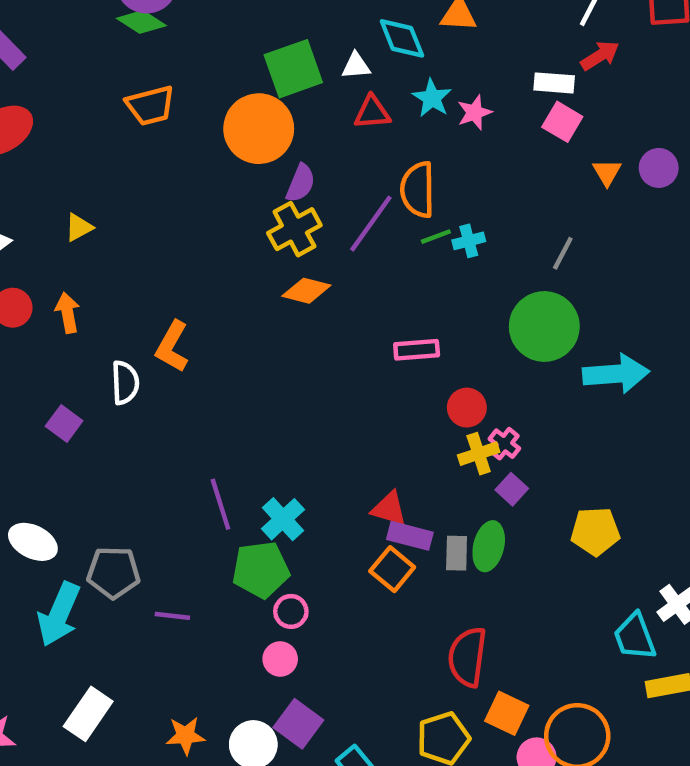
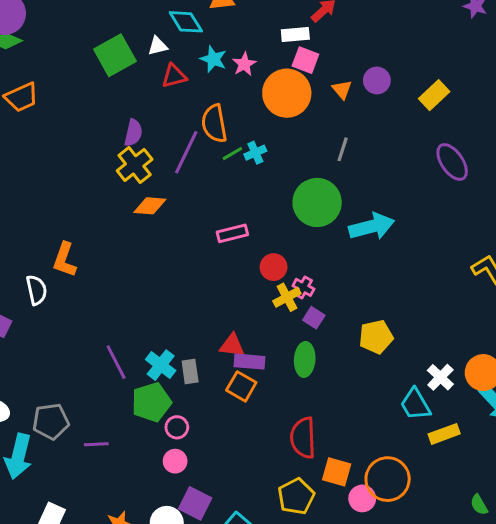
orange circle: (259, 129) -> (287, 93), moved
gray line: (563, 253) -> (343, 149), moved
gray rectangle: (457, 553) -> (190, 372), moved

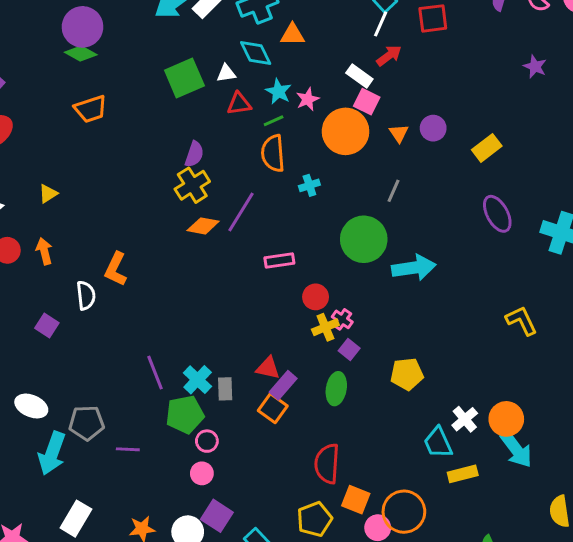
white rectangle: (295, 35) -> (359, 76), turned 35
purple line: (186, 152) -> (241, 212), moved
green line: (232, 154) -> (274, 121), moved
purple rectangle: (250, 362) -> (283, 385), turned -60

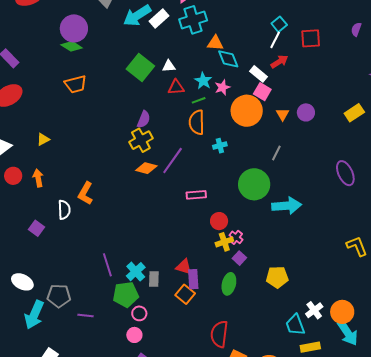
cyan diamond: (256, 53) -> (228, 59), moved
green square: (184, 78) -> (140, 67), turned -32
yellow rectangle: (487, 148) -> (354, 113), moved
purple rectangle: (283, 385) -> (193, 279), turned -48

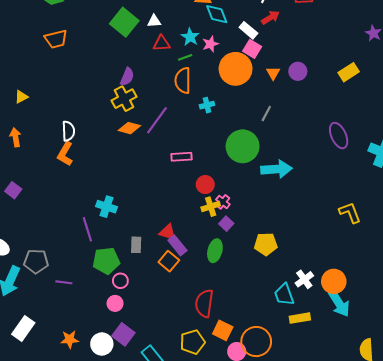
white semicircle: (64, 210) -> (68, 131), moved
cyan cross: (136, 272) -> (107, 207), moved, turned -30
purple rectangle: (193, 279) -> (177, 245), turned -36

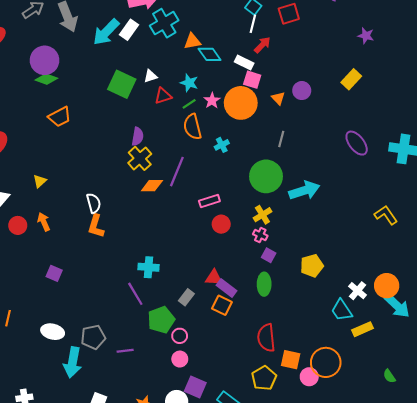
pink star: (210, 44) -> (212, 101), moved
red circle: (205, 185) -> (221, 224), moved
yellow cross: (211, 207) -> (262, 215), moved
gray rectangle: (136, 245) -> (186, 297), turned 49

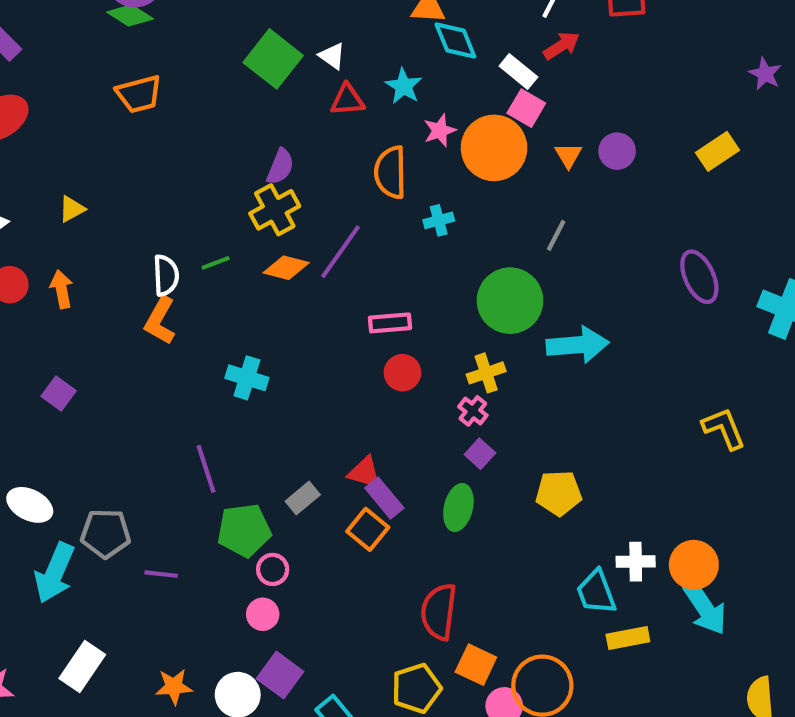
white triangle: (151, 76) -> (332, 56), turned 40
green line: (189, 104) -> (216, 263), moved
cyan cross: (148, 267) -> (247, 378), moved
white cross: (358, 291) -> (636, 562), turned 36

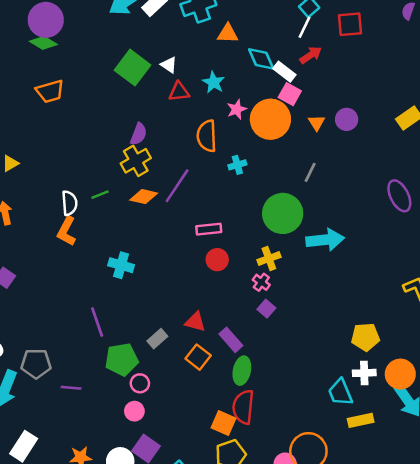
cyan diamond: (455, 40) -> (261, 59), moved
yellow pentagon: (559, 493) -> (365, 337), moved
purple rectangle: (384, 498) -> (231, 340), moved
green ellipse: (458, 507) -> (242, 371), moved
orange square: (476, 665) -> (224, 423), moved

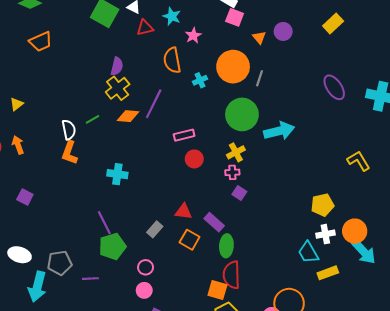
orange circle: (270, 119) -> (233, 67), moved
pink cross: (261, 282) -> (232, 172), turned -32
green pentagon: (122, 359) -> (112, 246), moved

